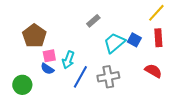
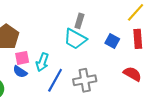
gray rectangle: (93, 21) -> (79, 21), moved, turned -32
cyan trapezoid: (114, 43) -> (75, 39), moved, turned -110

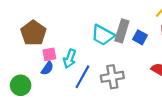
gray rectangle: (79, 21) -> (122, 31), moved, size x1.5
blue semicircle: (20, 72) -> (47, 68), turned -88

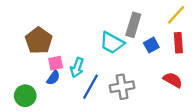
gray rectangle: (122, 31) -> (133, 25), moved
blue square: (140, 37) -> (151, 45), turned 32

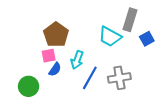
brown pentagon: (39, 41) -> (56, 35), moved
pink square: (56, 63) -> (49, 56), moved

